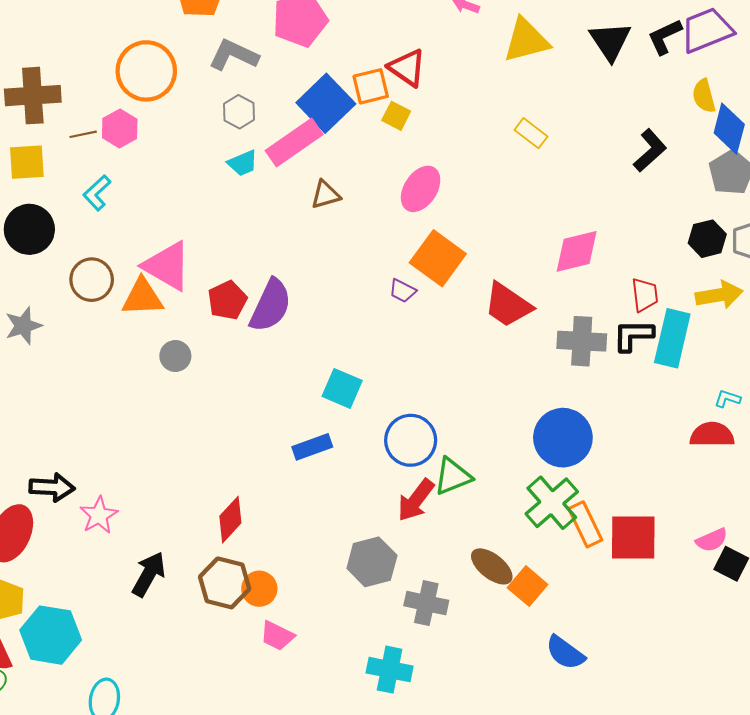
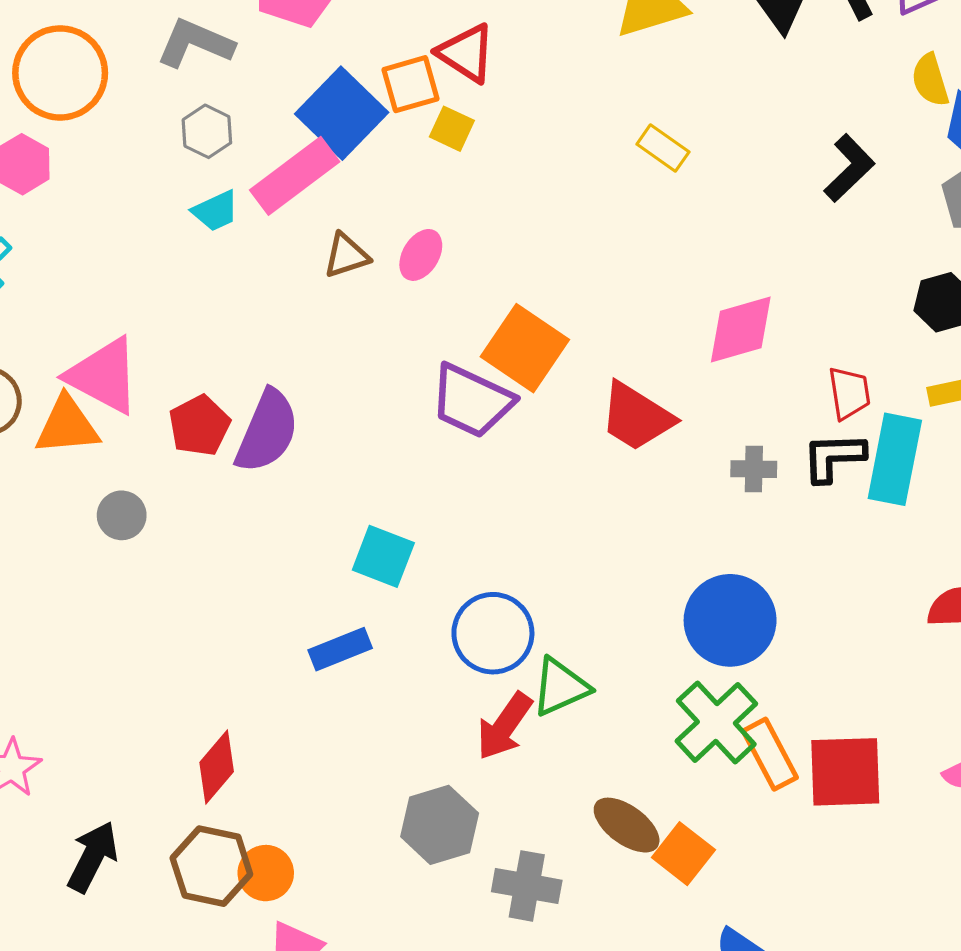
pink ellipse: (421, 189) -> (421, 255), moved, size x0.7
purple trapezoid: (402, 291) -> (472, 401), size x2.0
gray cross: (582, 341) -> (754, 469), size x0.6

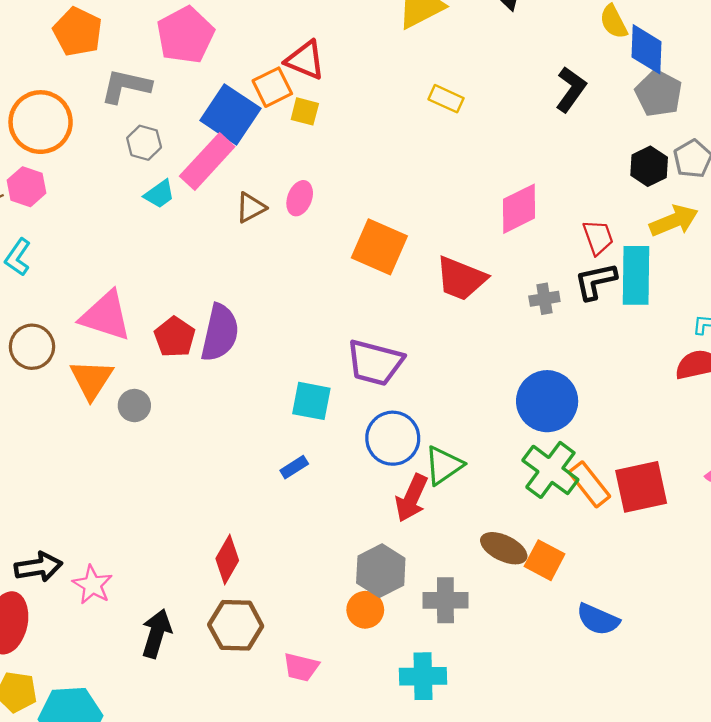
purple trapezoid: (472, 401) -> (375, 363), moved
orange triangle: (67, 426) -> (91, 379), moved, turned -42
blue rectangle: (340, 649) -> (294, 467), size x0.7
orange circle: (266, 873) -> (365, 610), moved

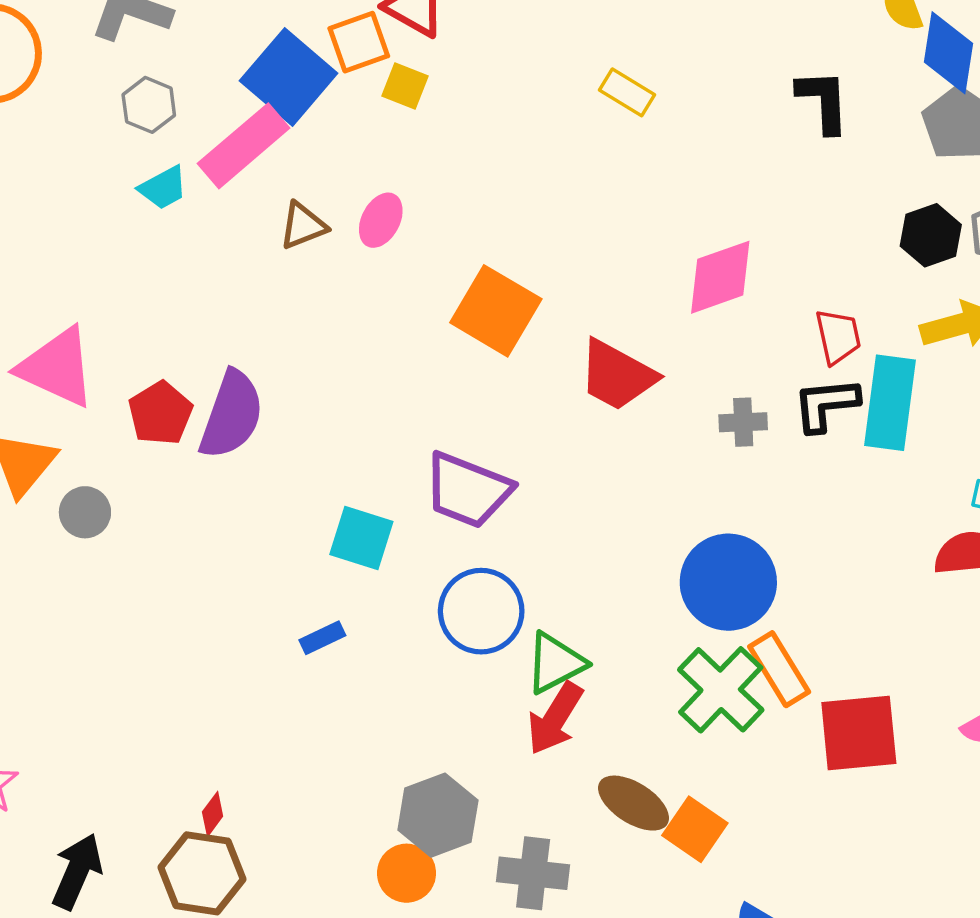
black L-shape: (571, 89) -> (823, 101), turned -45
orange rectangle: (589, 484) -> (779, 669), moved
red arrow: (412, 498) -> (555, 718), moved
red diamond: (227, 560) -> (213, 814), moved, size x0.6

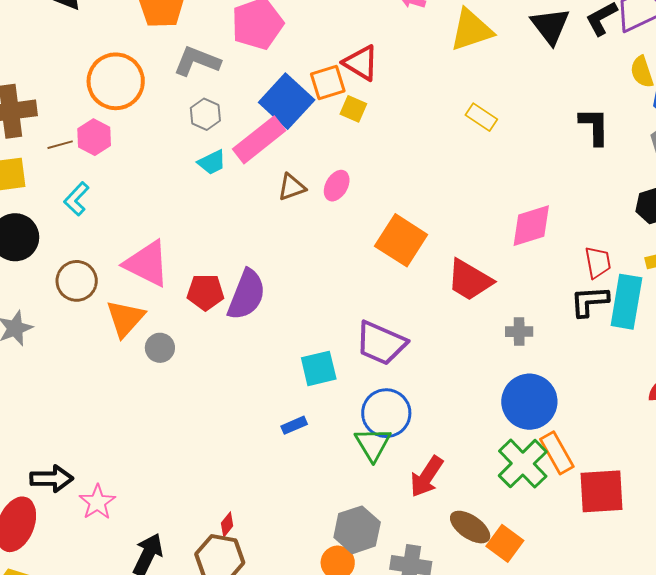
red pentagon: (160, 413) -> (206, 292), turned 30
gray cross: (743, 422) -> (519, 332), moved
cyan square: (361, 538) -> (319, 368), turned -33
green triangle: (555, 663) -> (373, 444), moved, turned -36

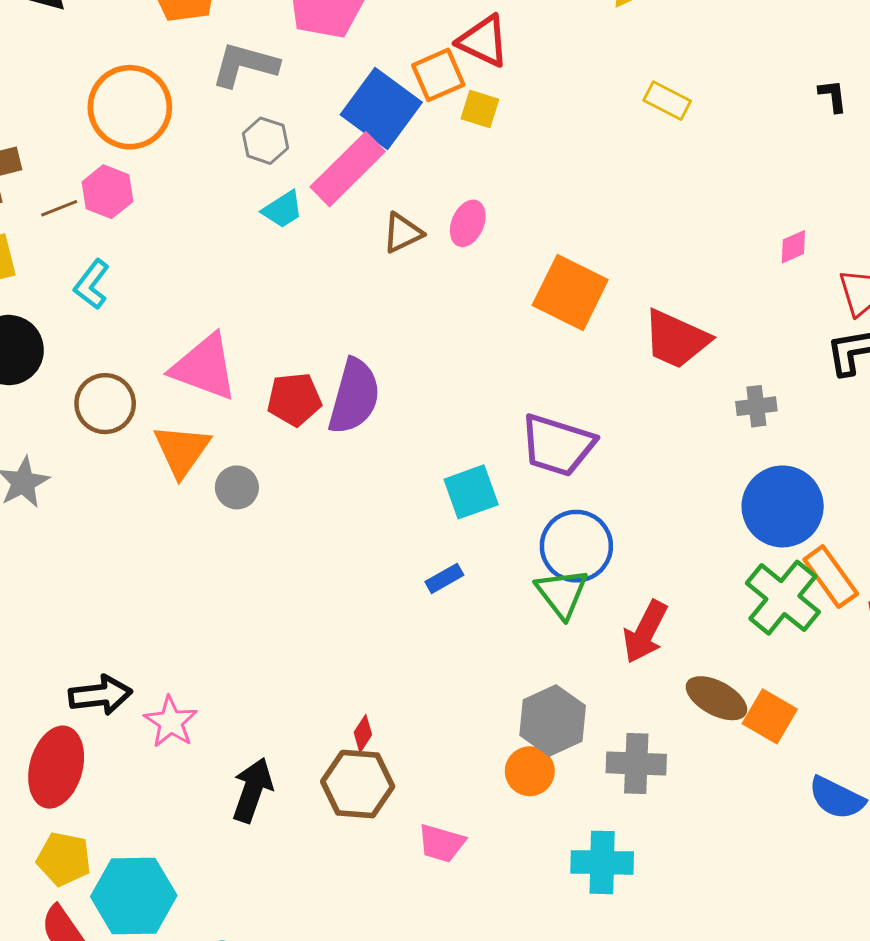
black L-shape: (594, 126) -> (833, 96), size x0.6
pink diamond: (531, 226) -> (793, 247), moved, size x0.5

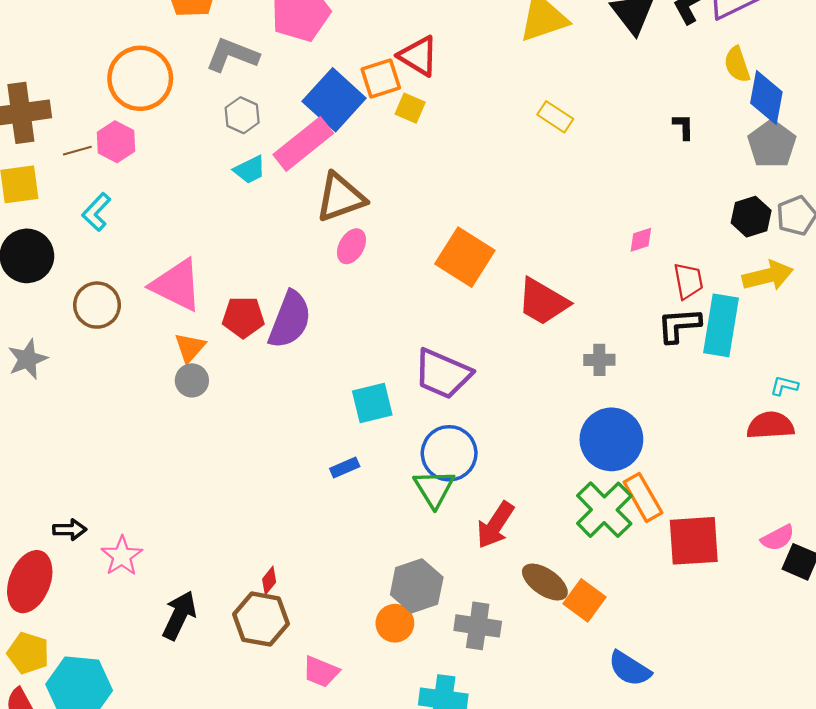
pink ellipse: (468, 223) -> (351, 246), moved
brown triangle: (403, 233) -> (340, 197), size x1.6
orange triangle: (182, 450) -> (190, 348), moved, size x0.7
black arrow: (100, 695) -> (70, 530), size x0.7

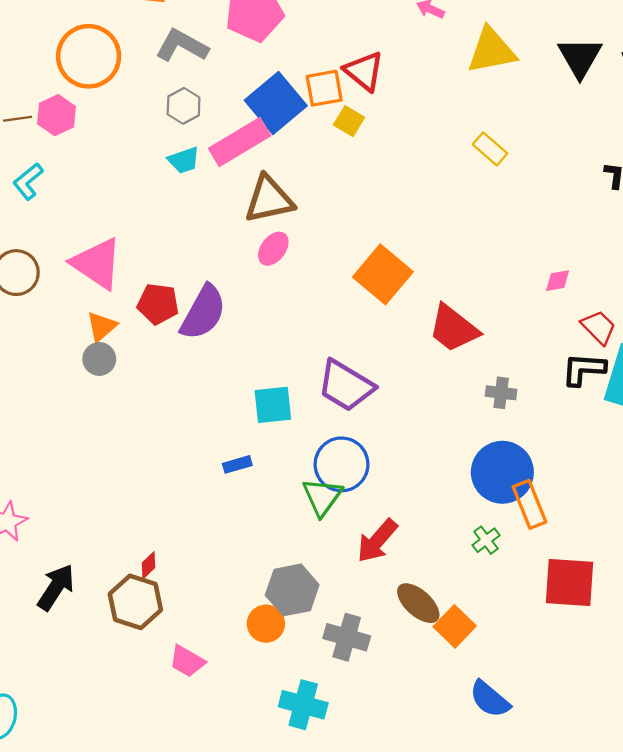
red trapezoid: (688, 281) -> (599, 327), turned -42
orange rectangle: (643, 497) -> (530, 504), moved
green cross: (604, 510) -> (486, 540), size x0.5

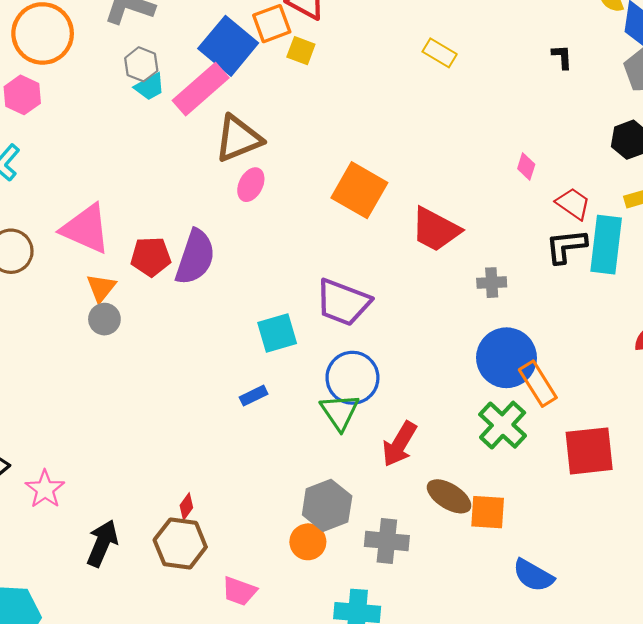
cyan trapezoid: (184, 160) -> (150, 87), moved
pink diamond: (558, 281) -> (526, 166), turned -52
green cross: (486, 540) -> (503, 425), size x1.8
orange square: (455, 626) -> (488, 512), turned -30

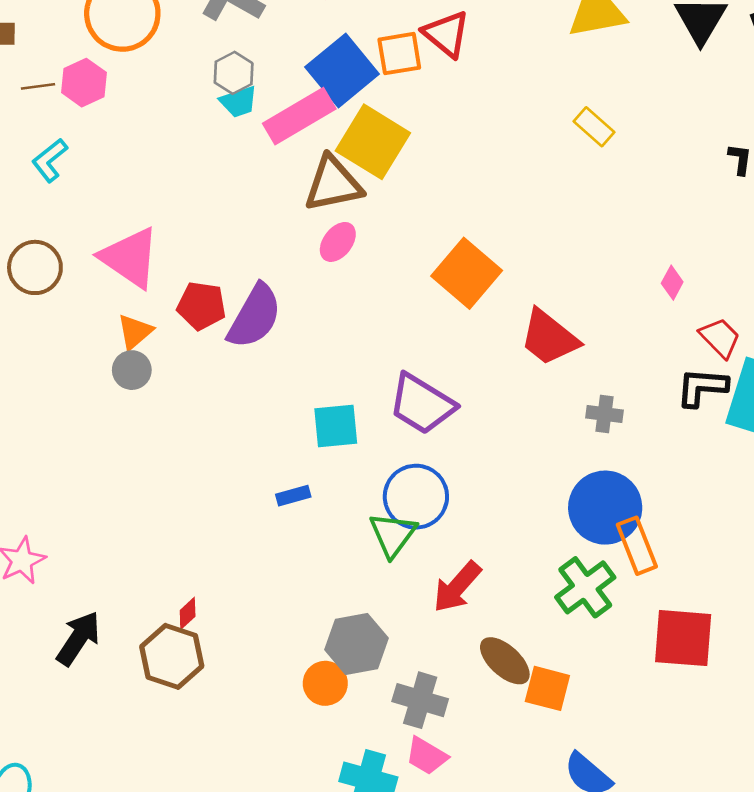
yellow square: (301, 51) -> (373, 142), moved, size x2.0
pink trapezoid: (239, 591) -> (427, 756), moved

